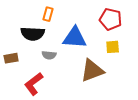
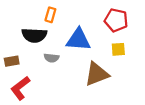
red L-shape: (34, 84) -> (20, 88), moved

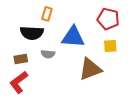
brown rectangle: (12, 61) -> (21, 59), moved

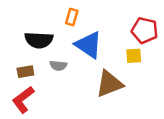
orange rectangle: (47, 14) -> (72, 17), moved
red pentagon: (108, 19) -> (145, 30), moved
blue triangle: (73, 37) -> (89, 45), turned 30

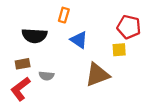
blue triangle: (89, 45) -> (79, 40), size x0.7
gray semicircle: (58, 66) -> (46, 76), moved

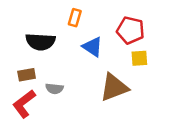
red pentagon: (129, 27) -> (130, 30), moved

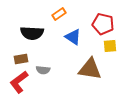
orange rectangle: (75, 18) -> (59, 14), turned 40
brown triangle: (114, 87) -> (90, 69), turned 30

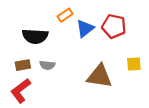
blue triangle: (73, 37) -> (85, 28), moved, turned 48
yellow square: (110, 46) -> (134, 64), moved
gray semicircle: (43, 70) -> (47, 65), moved

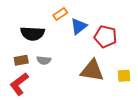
red pentagon: (114, 26) -> (106, 37), moved
yellow square: (134, 64) -> (124, 76), moved

